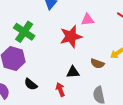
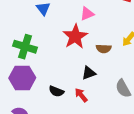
brown semicircle: (97, 64) -> (104, 49), moved
black semicircle: (31, 84) -> (56, 91), moved

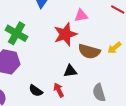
brown semicircle: (104, 49) -> (89, 51), size x1.5
black semicircle: (56, 91) -> (36, 91), moved

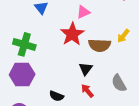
black triangle: (70, 71) -> (86, 69), turned -32
red arrow: (59, 90) -> (87, 91), moved

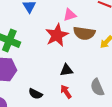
brown semicircle: (100, 45) -> (84, 33), moved
black triangle: (86, 69) -> (66, 70), turned 40

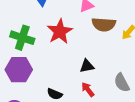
red star: (57, 35) -> (60, 31), moved

